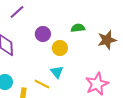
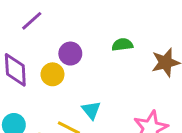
yellow circle: (60, 48) -> (52, 74), moved

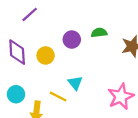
purple circle: (70, 54) -> (72, 40), moved

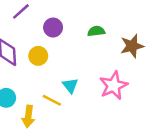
purple circle: (72, 40) -> (53, 28), moved
pink star: (121, 96) -> (114, 86), moved

